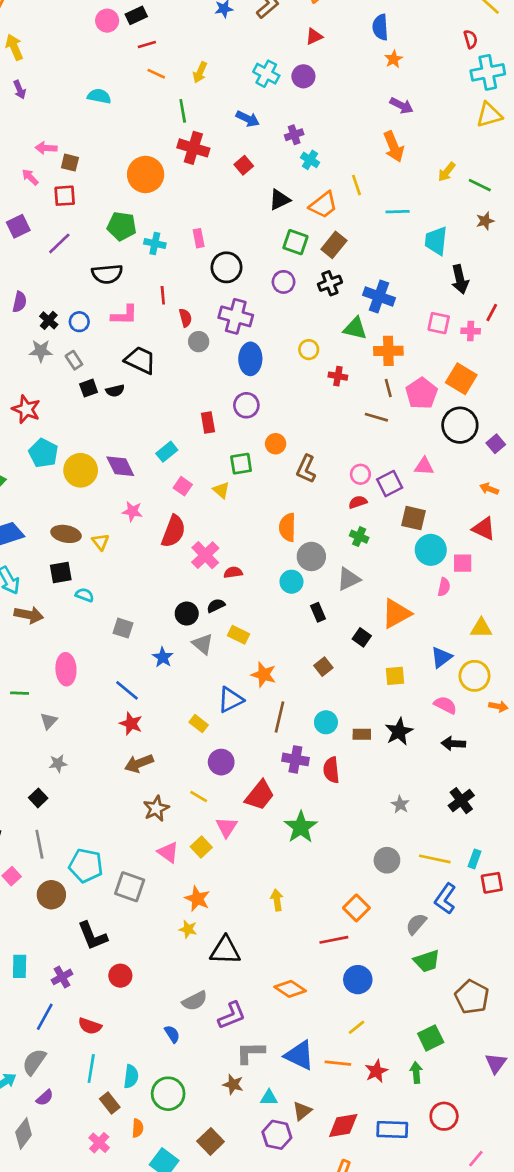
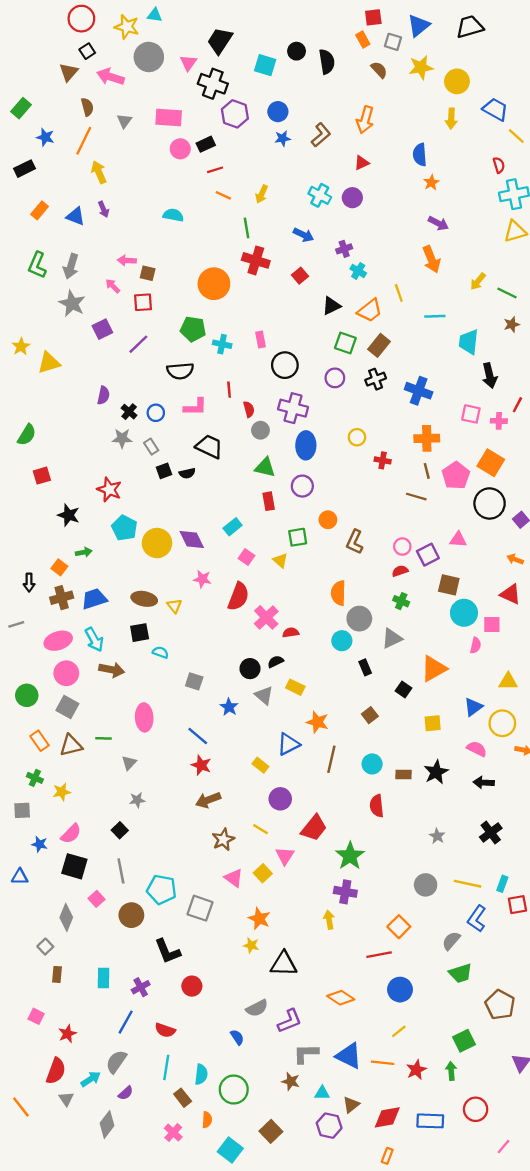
green triangle: (355, 328) -> (265, 467), moved
purple cross: (295, 759) -> (345, 892), moved

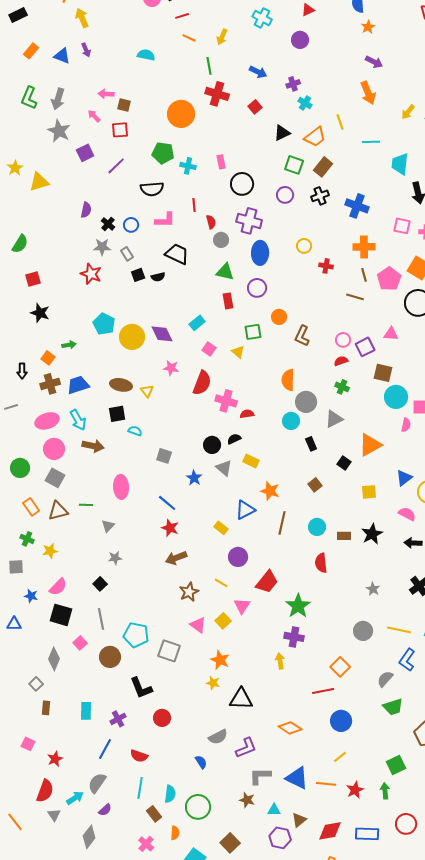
cyan cross: (320, 195) -> (262, 18), moved
red star: (109, 490) -> (91, 274), moved
black star: (69, 515) -> (40, 313), moved
pink cross: (266, 617) -> (226, 401), turned -30

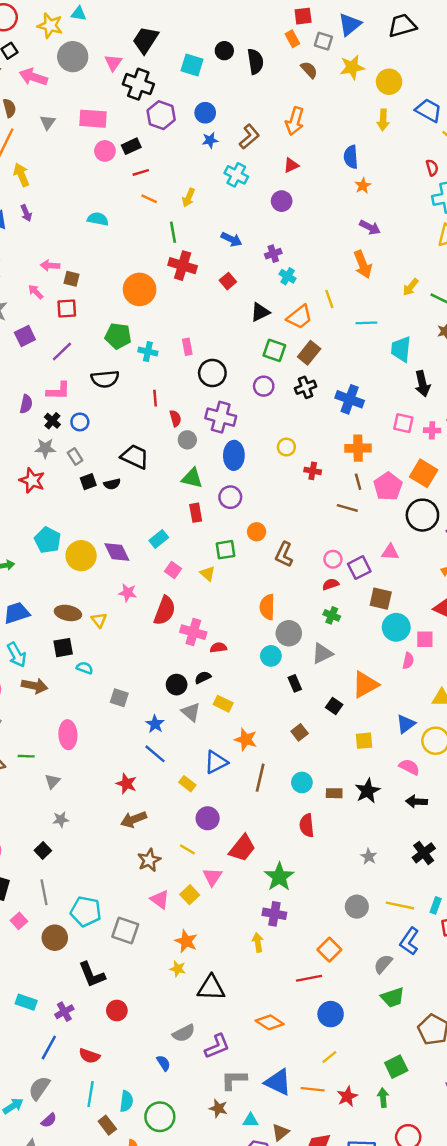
pink L-shape: (165, 220) -> (58, 391), moved
blue line: (167, 503) -> (155, 754), moved
cyan rectangle: (86, 711) -> (26, 1002), turned -72

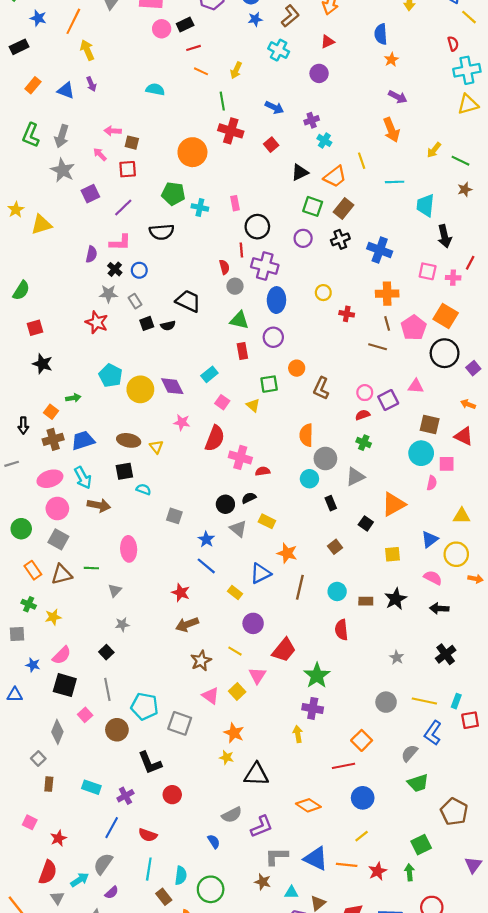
red line: (155, 398) -> (241, 250), moved
brown square: (381, 599) -> (430, 424), moved

